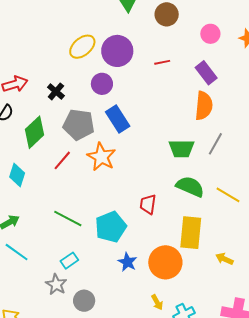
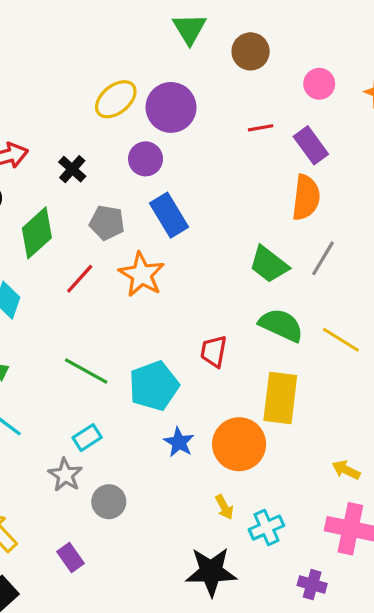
red line: (162, 62) -> (261, 128), moved
gray pentagon: (79, 125) -> (107, 223), size x0.7
green trapezoid: (181, 149) -> (269, 264), turned 36
yellow arrow: (224, 259) -> (346, 470), moved

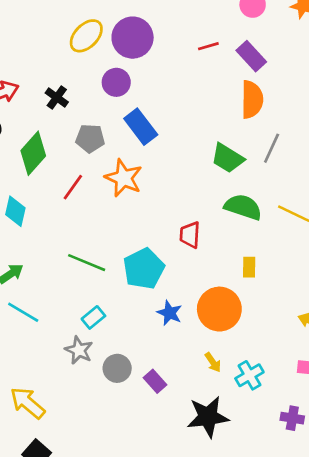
yellow rectangle: (280, 398) -> (249, 267), size x0.5
purple rectangle: (70, 557) -> (155, 381), moved

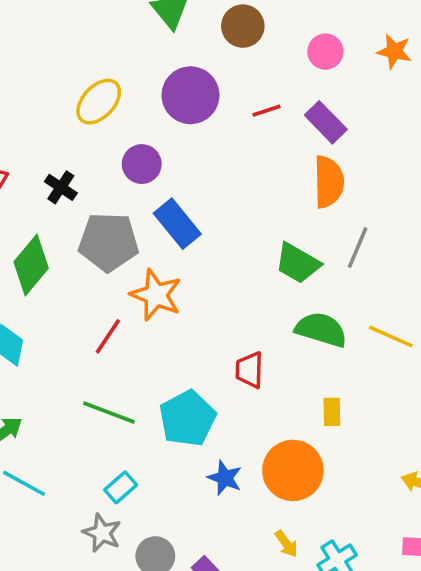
purple circle: (133, 38) -> (190, 95), moved
gray pentagon: (90, 138) -> (108, 242), size x1.5
red line: (73, 187) -> (108, 336), moved

